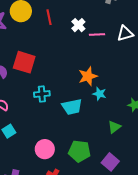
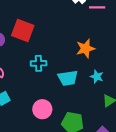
cyan star: (99, 94) -> (97, 77), moved
pink circle: (45, 149) -> (42, 109), moved

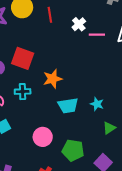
orange star: (85, 48) -> (53, 79), moved
cyan cross: (39, 63) -> (23, 92), moved

